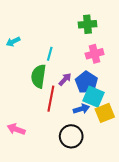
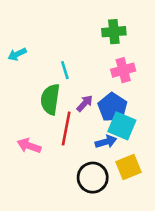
cyan line: (50, 54) -> (65, 70), turned -32
yellow square: (105, 113) -> (128, 167), moved
pink arrow: (16, 129) -> (29, 146), moved

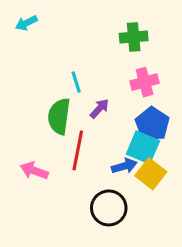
cyan arrow: (17, 54) -> (26, 23), moved
purple arrow: (85, 103) -> (99, 108), moved
blue pentagon: (113, 107) -> (152, 124), moved
yellow square: (128, 167) -> (151, 174), moved, turned -30

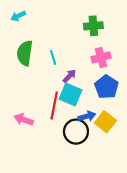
green semicircle: (59, 116) -> (25, 53), moved
cyan square: (143, 147) -> (71, 95), moved
black circle: (109, 208) -> (76, 132), moved

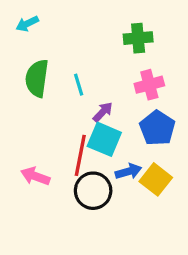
black circle: (76, 132) -> (93, 191), moved

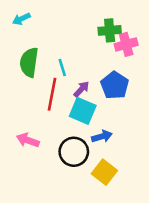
pink cross: (149, 85) -> (126, 44), moved
blue pentagon: (157, 128) -> (115, 85), moved
red line: (80, 155) -> (52, 94), moved
yellow square: (156, 179) -> (104, 172), moved

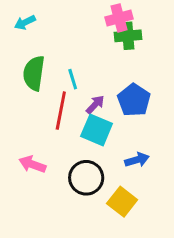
pink cross: (126, 44) -> (119, 18), moved
blue arrow: (102, 136) -> (137, 160), moved

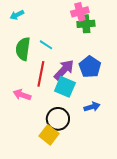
cyan line: (73, 79) -> (46, 45), moved, turned -40
purple arrow: (95, 105) -> (64, 70), size x1.6
pink arrow: (32, 164) -> (22, 95), moved
yellow square: (122, 202) -> (49, 135), moved

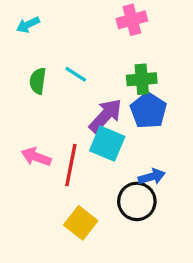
green cross: (86, 24) -> (142, 79), moved
green semicircle: (23, 49) -> (38, 81), size x0.7
red line: (41, 74) -> (71, 165), moved
black circle: (58, 119) -> (137, 201), moved

